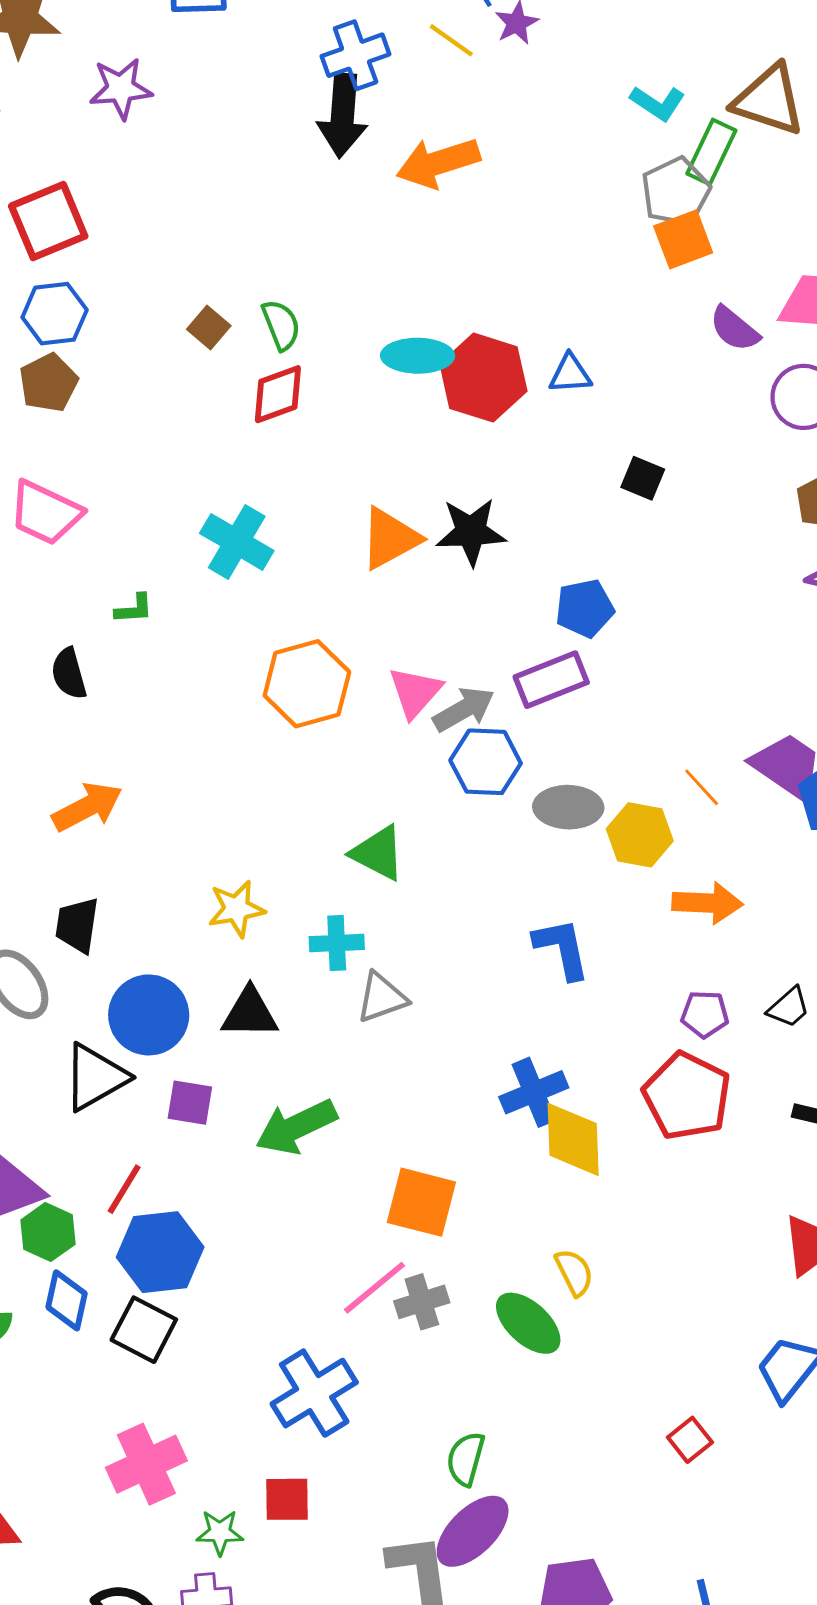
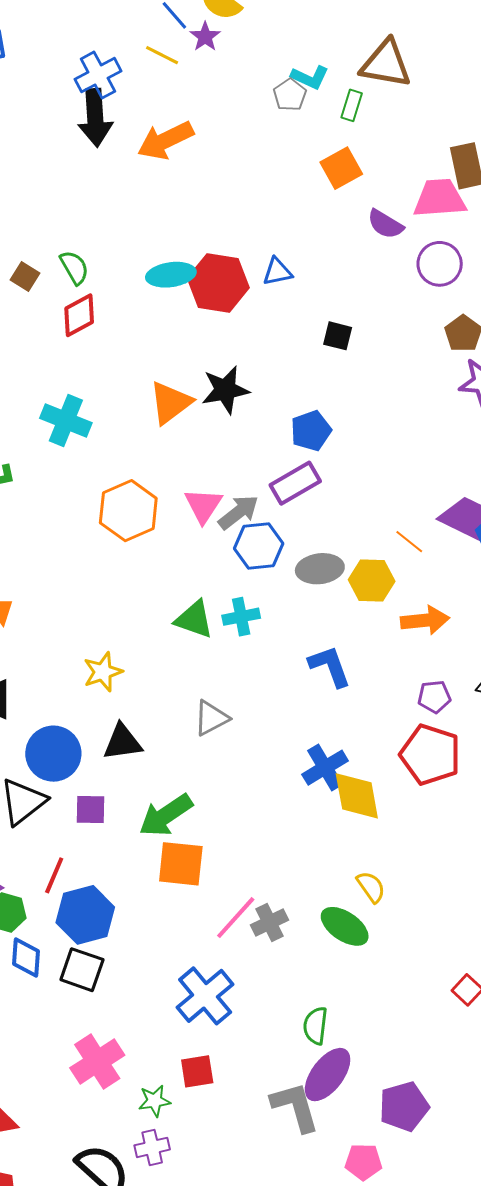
green rectangle: (711, 152) -> (352, 105), size x0.7
gray pentagon: (676, 192) -> (290, 95), moved, size x0.7
cyan cross: (337, 943) -> (241, 617), moved
orange square: (421, 1202) -> (181, 864), moved

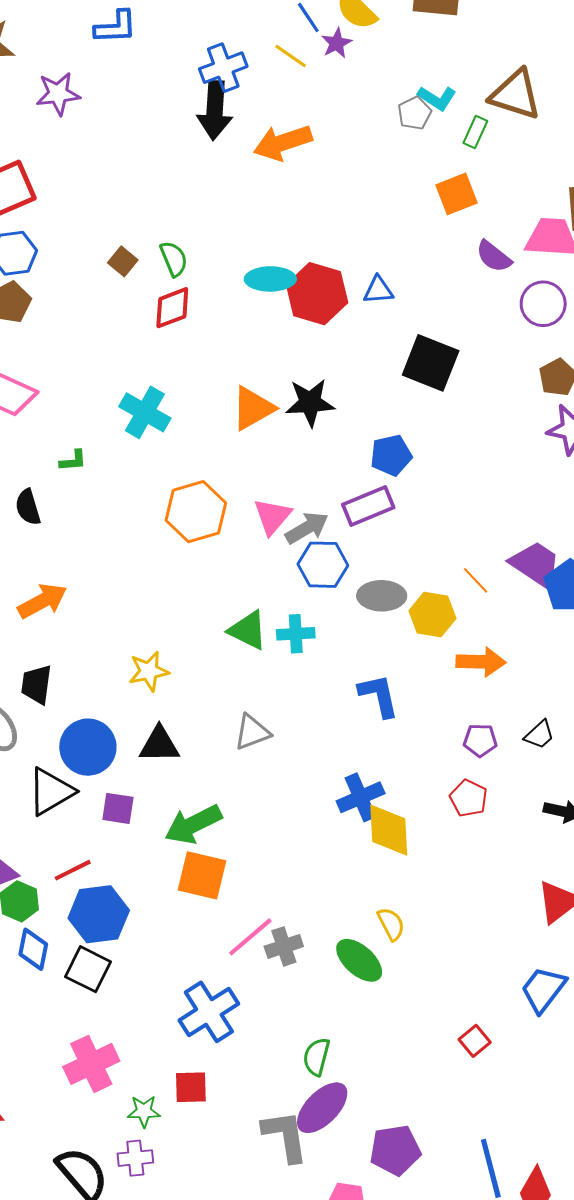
black square: (338, 336) -> (431, 363), size x1.8
red pentagon: (430, 755) -> (469, 798), size x0.6
red line: (54, 875) -> (73, 870), turned 33

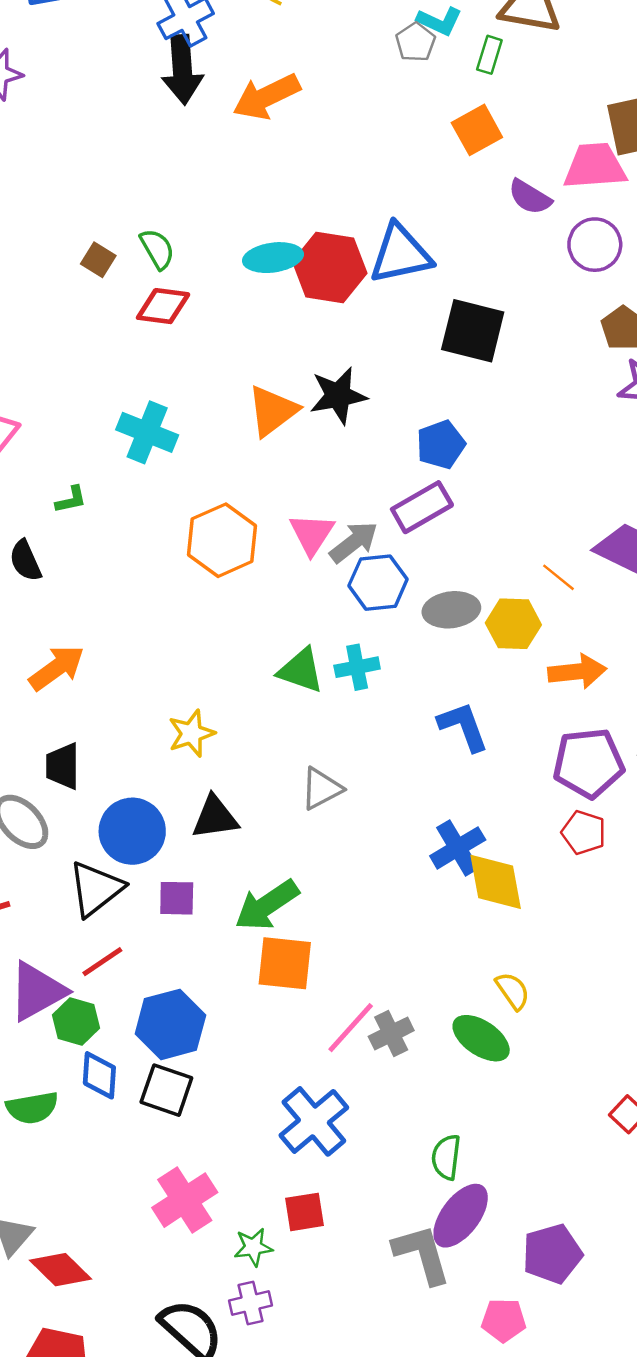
blue triangle: (378, 290) -> (400, 254), size x1.8
red diamond: (172, 308) -> (163, 306), turned 36
purple pentagon: (480, 740) -> (588, 763), size x1.8
red line: (73, 870) -> (102, 962), moved

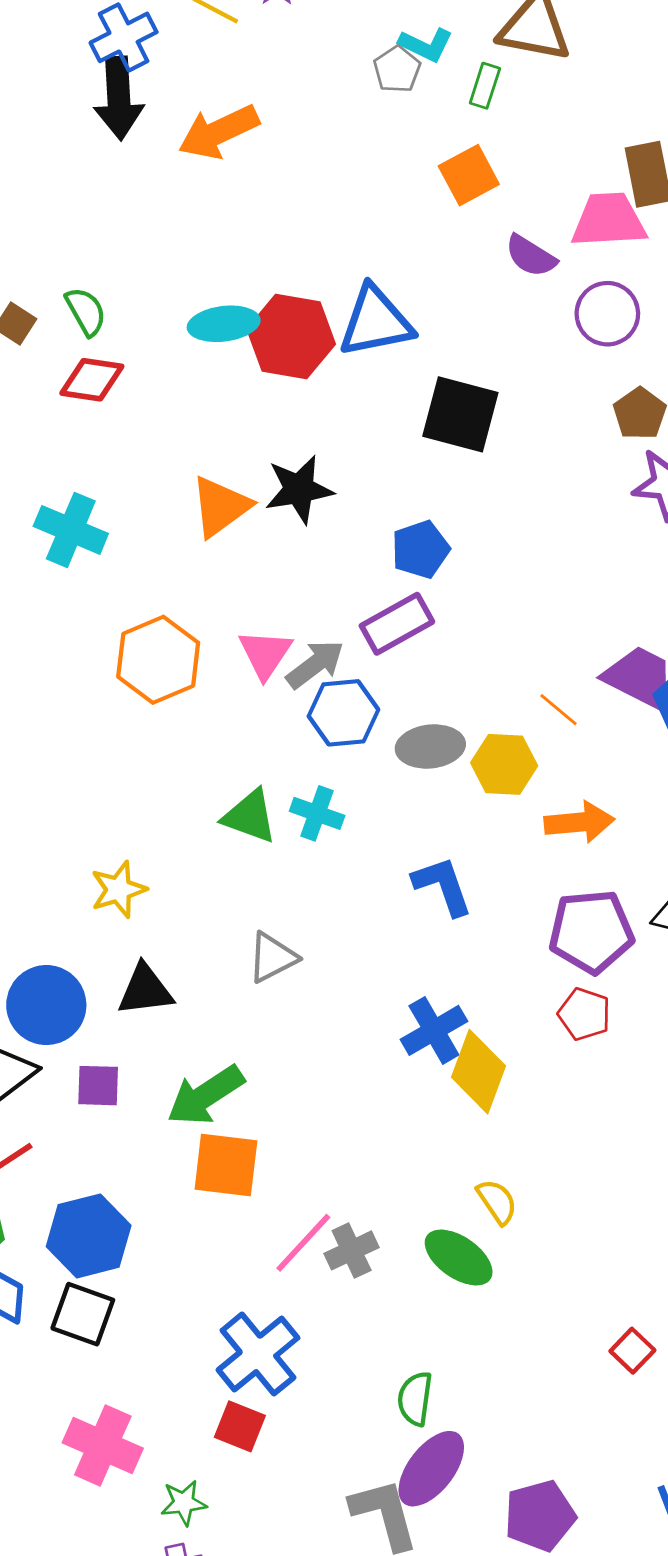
cyan cross: (357, 667) -> (317, 813), turned 30
yellow diamond: (496, 882) -> (479, 1072), turned 30
pink cross: (185, 1200) -> (103, 1445), turned -34
red square: (304, 1212) -> (240, 1426), moved, turned 30

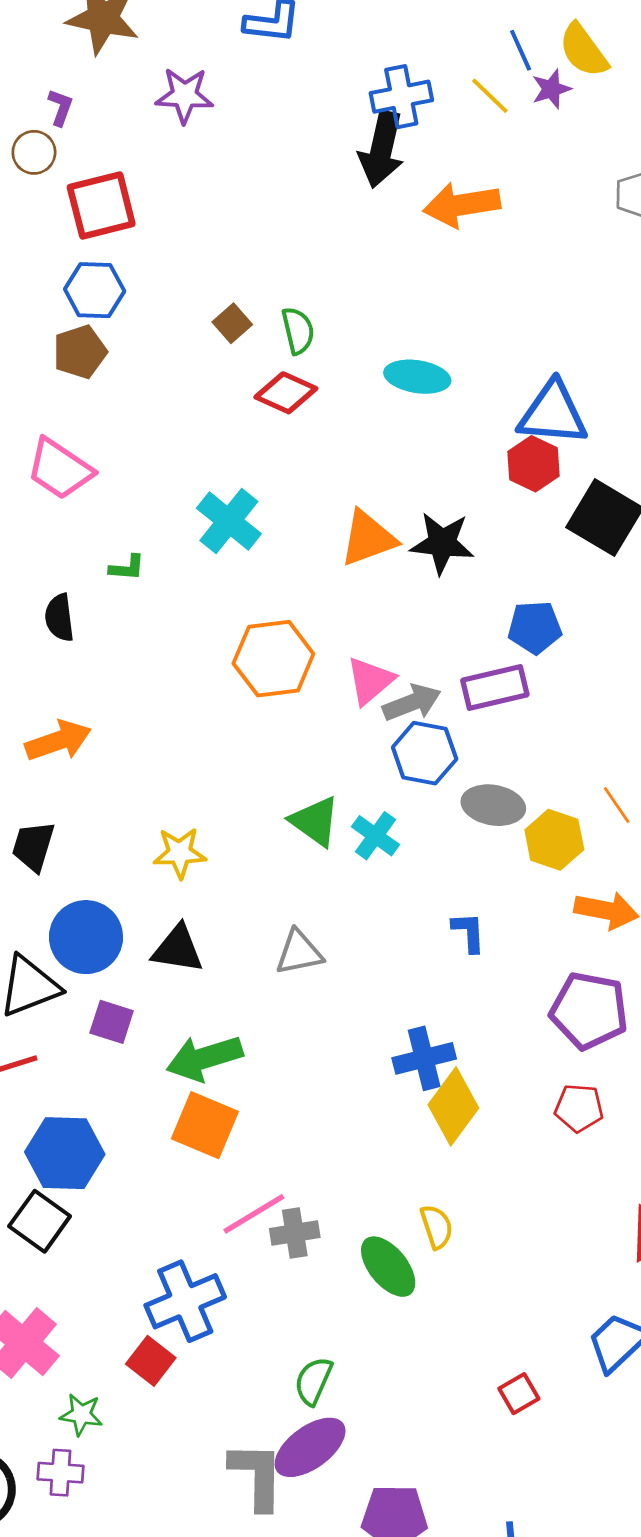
red hexagon: (291, 337) -> (534, 464), moved, size x0.7
blue L-shape: (443, 886) -> (469, 932), size x0.7
red pentagon: (584, 1014) -> (579, 1108), moved, turned -30

